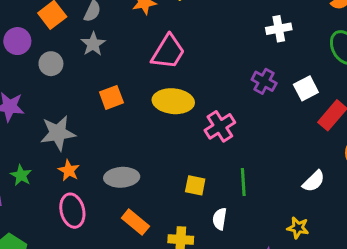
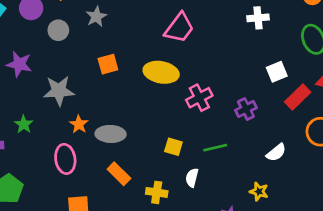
pink trapezoid: (168, 52) -> (179, 28), moved
purple cross: (264, 81) -> (246, 109), moved, turned 30
orange star: (69, 170) -> (79, 124), moved
green line: (243, 182) -> (215, 148), turned 75

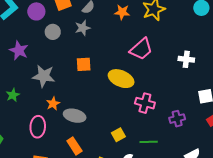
white cross: (258, 18) -> (186, 59), moved
pink cross: (199, 98) -> (145, 103), turned 30
yellow square: (173, 147) -> (118, 135), turned 32

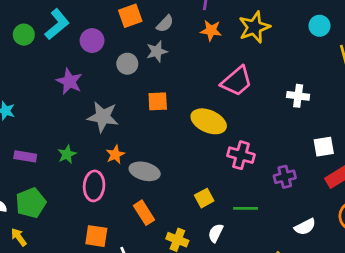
purple circle: (36, 11) -> (92, 41), moved
gray circle: (53, 32) -> (127, 64), moved
green star: (13, 95) -> (67, 154), moved

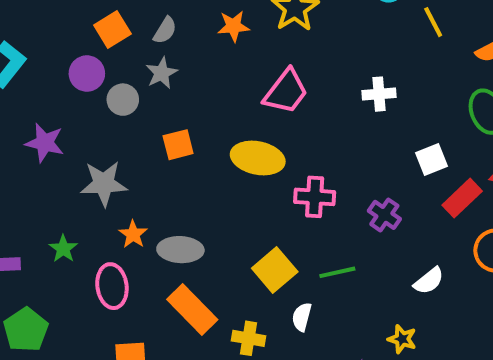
purple circle: (92, 41) -> (87, 74), moved
purple cross: (285, 177) -> (384, 215), turned -30
yellow square: (204, 198) -> (275, 270), size x1.5
orange rectangle: (144, 213) -> (192, 309), size x1.4

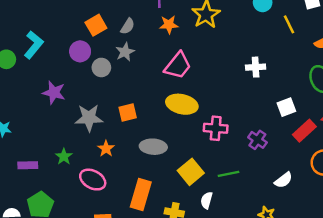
pink trapezoid: (286, 92) -> (178, 65), moved
orange square: (178, 145) -> (128, 113), moved
gray ellipse: (180, 250) -> (153, 147), moved
pink ellipse: (112, 286) -> (93, 180), turned -55
orange rectangle: (192, 309) -> (141, 195), turned 60

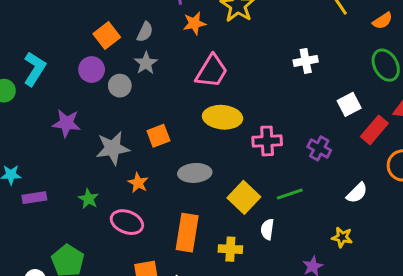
purple rectangle: (28, 165) -> (34, 198), moved

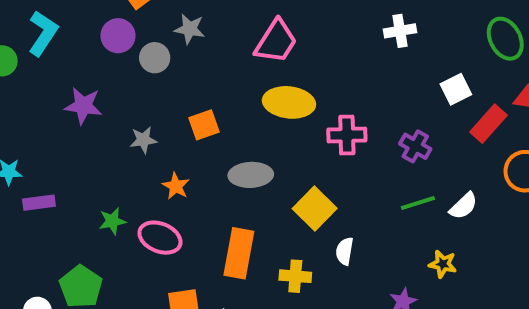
gray star: (146, 63) -> (190, 29), turned -30
gray star: (113, 148) -> (143, 140), size x0.6
green line: (290, 194) -> (418, 203), moved
green star: (88, 199) -> (112, 221), moved, turned 30

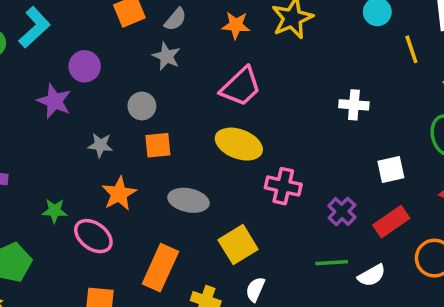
purple circle: (118, 36) -> (85, 66), moved
gray circle: (155, 58) -> (142, 106), moved
red rectangle: (488, 124) -> (391, 222), moved
orange star: (176, 186) -> (119, 194), size x1.4

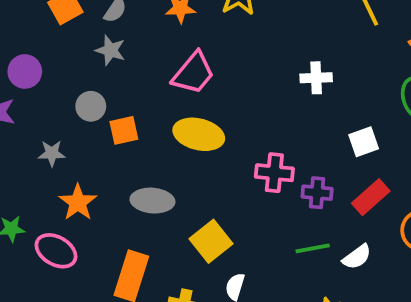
orange square: (158, 145) -> (124, 130), moved
pink cross: (283, 186) -> (274, 173), moved
purple cross: (342, 211) -> (317, 193), turned -32

